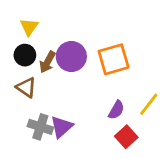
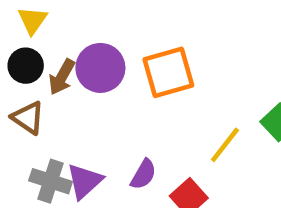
purple semicircle: (116, 110) -> (143, 174), moved

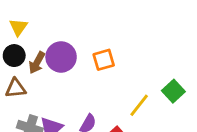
orange square: (168, 72) -> (104, 60), size x0.7
brown triangle: (28, 118) -> (16, 88), turned -40

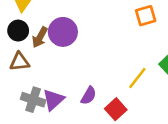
orange square: (104, 60) -> (146, 16), moved

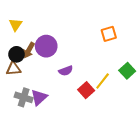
black circle: (18, 31) -> (16, 54), moved
purple semicircle: (89, 96) -> (66, 71), moved, turned 40
red square: (116, 109) -> (86, 90), moved

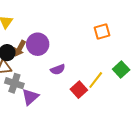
gray cross: (24, 97) -> (14, 83), moved

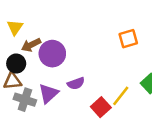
brown arrow: (20, 48) -> (31, 45), moved, turned 35
purple triangle: (30, 97) -> (49, 93), moved

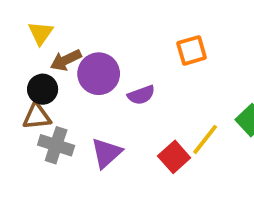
orange square: (128, 39) -> (192, 50), moved
purple semicircle: (76, 83) -> (141, 95), moved
purple triangle: (49, 93) -> (106, 153), moved

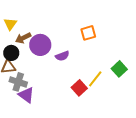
purple triangle: (106, 153) -> (26, 95), moved, turned -42

